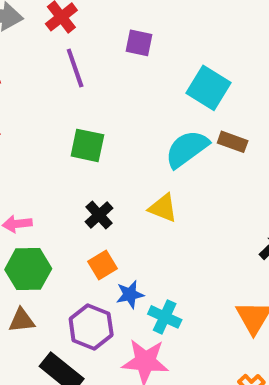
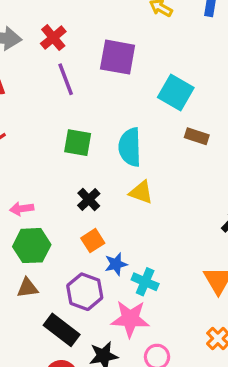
purple square: (139, 43) -> (118, 57), size x1.6
cyan semicircle: (187, 149) -> (130, 147), moved, turned -54

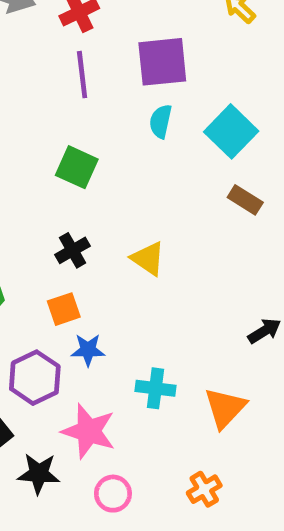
purple square: (118, 57) -> (162, 62), turned -30
cyan semicircle: (130, 147) -> (161, 121), moved, size x0.6
cyan cross: (145, 282) -> (155, 388), moved, turned -30

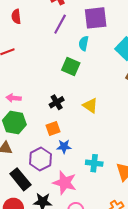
purple line: (82, 75) -> (60, 24), turned 36
cyan semicircle: (161, 121) -> (84, 43), moved
green square: (77, 167) -> (71, 66), moved

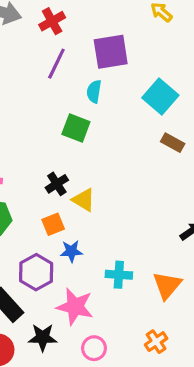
yellow triangle: (90, 106) -> (84, 200), moved

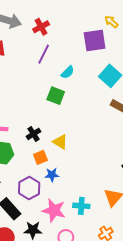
purple square: (111, 52) -> (95, 41), moved
cyan semicircle: (94, 92) -> (68, 72), turned -144
black cross: (57, 184) -> (33, 134), moved
cyan cross: (119, 275) -> (81, 206), moved

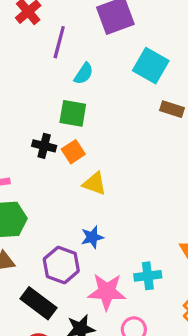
purple line: (44, 54) -> (59, 42), moved
black cross: (33, 134) -> (44, 146), moved, turned -32
orange square: (40, 157) -> (73, 152), moved

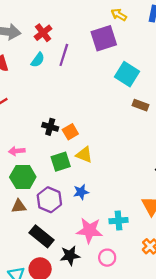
cyan semicircle: (84, 74) -> (38, 60), moved
green square: (73, 113) -> (61, 162), moved, turned -30
purple hexagon: (61, 265) -> (49, 200), moved

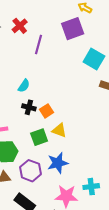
cyan semicircle: (38, 60) -> (24, 86), moved
blue star: (81, 192) -> (58, 163), size x1.5

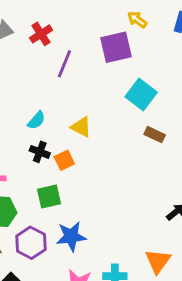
yellow triangle: (59, 130) -> (81, 127), moved

